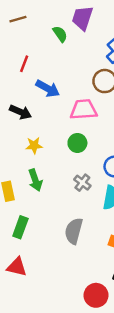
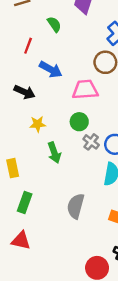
green semicircle: (60, 34) -> (54, 24), moved
green arrow: (35, 180) -> (54, 153), moved
gray cross: (82, 183) -> (91, 142), moved

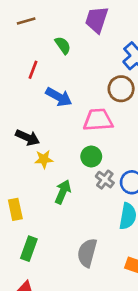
black arrow: (25, 92) -> (28, 138), moved
green arrow: (54, 153) -> (63, 192), turned -138

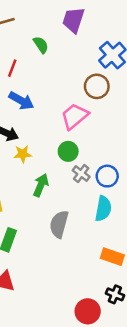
blue arrow: (59, 97) -> (21, 101), moved
pink trapezoid: (98, 120) -> (75, 116), turned -36
gray semicircle: (87, 253) -> (59, 224), moved

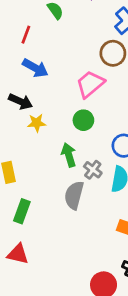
gray cross: (81, 173) -> (93, 170), moved
green arrow: (41, 185) -> (69, 155), moved, turned -40

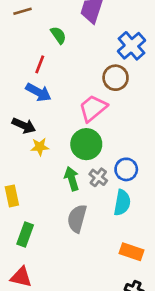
red line: (26, 35) -> (40, 64), moved
green circle: (83, 120) -> (86, 144), size x1.5
gray cross: (93, 170) -> (98, 177), moved

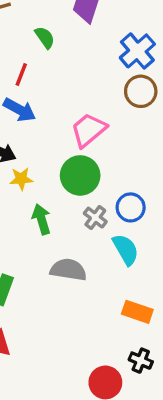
brown circle: (116, 78) -> (141, 91), moved
green arrow: (72, 179) -> (41, 219), moved
cyan semicircle: (122, 203) -> (126, 250), turned -40
gray semicircle: (77, 219) -> (68, 270), turned 84

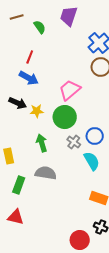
green semicircle: (45, 37) -> (40, 27), moved
yellow star: (21, 179) -> (37, 111), moved
gray semicircle: (68, 270) -> (46, 173), moved

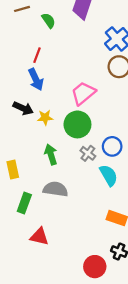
blue arrow: (29, 78) -> (36, 79), turned 36
red triangle: (16, 217) -> (39, 237), moved

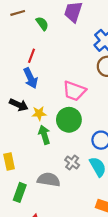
pink trapezoid: (83, 93) -> (74, 91), turned -120
gray cross: (88, 153) -> (72, 163), moved
green arrow: (51, 154) -> (44, 135), moved

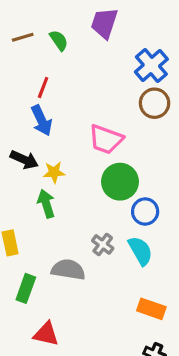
brown line: (18, 13) -> (23, 37), moved
green circle: (69, 120) -> (120, 182), moved
green arrow: (44, 135) -> (46, 204), moved

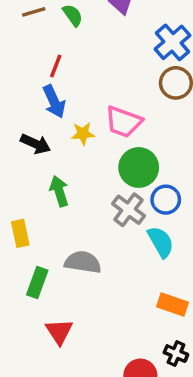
yellow star: (54, 172) -> (83, 134), moved
gray cross: (103, 244) -> (129, 210), moved, size x1.4
red triangle: (46, 334) -> (59, 332), turned 44

